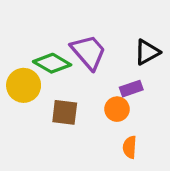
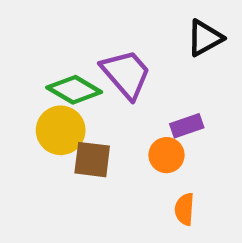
black triangle: (147, 52) -> (205, 38), moved
yellow circle: (24, 85) -> (61, 130), moved

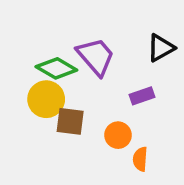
black triangle: (205, 38) -> (161, 48), moved
orange circle: (166, 155) -> (118, 135), moved

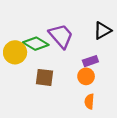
yellow circle: (46, 99) -> (15, 52), moved
orange circle: (118, 135) -> (86, 76), moved

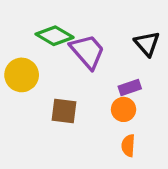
black triangle: (102, 31) -> (147, 44), turned -42
green diamond: (36, 44) -> (55, 36), moved

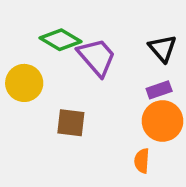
purple rectangle: (130, 87) -> (159, 90), moved
orange circle: (124, 109) -> (162, 121), moved, size x1.5

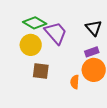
yellow circle: (24, 83) -> (31, 45), moved
orange semicircle: (142, 161) -> (75, 82), moved

